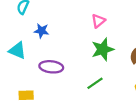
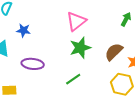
pink triangle: (98, 21) -> (76, 21), size x1.5

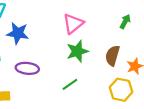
blue star: (23, 30) -> (18, 33), size x1.5
brown semicircle: (114, 52) -> (112, 56), turned -30

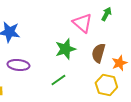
green arrow: (125, 22) -> (106, 14), moved
pink triangle: (73, 24) -> (82, 23), moved, turned -40

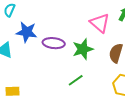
purple ellipse: (18, 65) -> (54, 43), moved

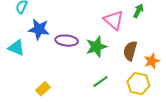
green line: (76, 80) -> (100, 82), moved
yellow rectangle: (13, 91) -> (43, 89), moved, turned -40

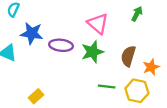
pink triangle: (114, 20) -> (98, 24), moved
green line: (100, 82) -> (107, 87), moved, turned 42

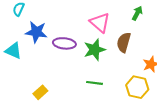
brown semicircle: (128, 56) -> (124, 42), moved
green line: (107, 87) -> (95, 83), moved

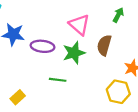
green line: (95, 83) -> (58, 80), moved

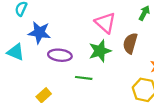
purple ellipse: (43, 46) -> (60, 55), moved

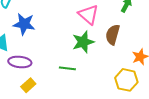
purple ellipse: (60, 55) -> (20, 62), moved

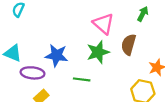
blue star: (24, 24) -> (56, 55), moved

